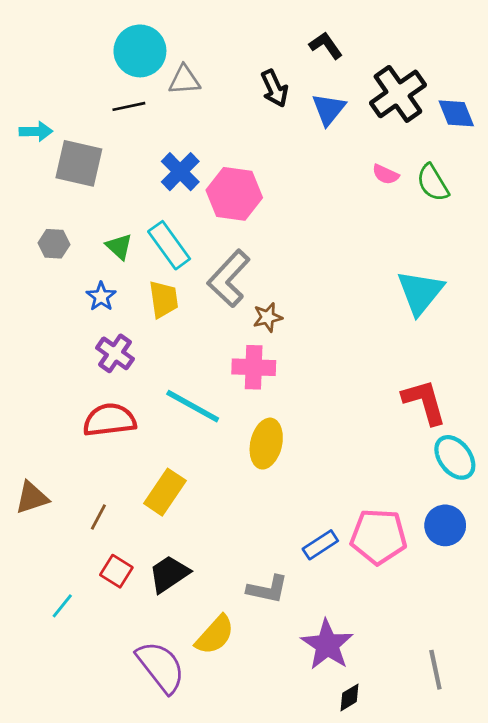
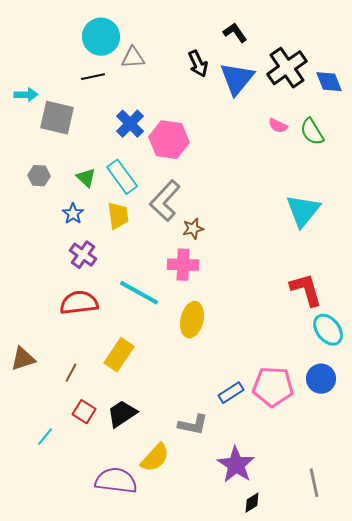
blue triangle: (329, 109) -> (237, 79), size x1.4
purple semicircle: (161, 667) -> (116, 481), turned -45

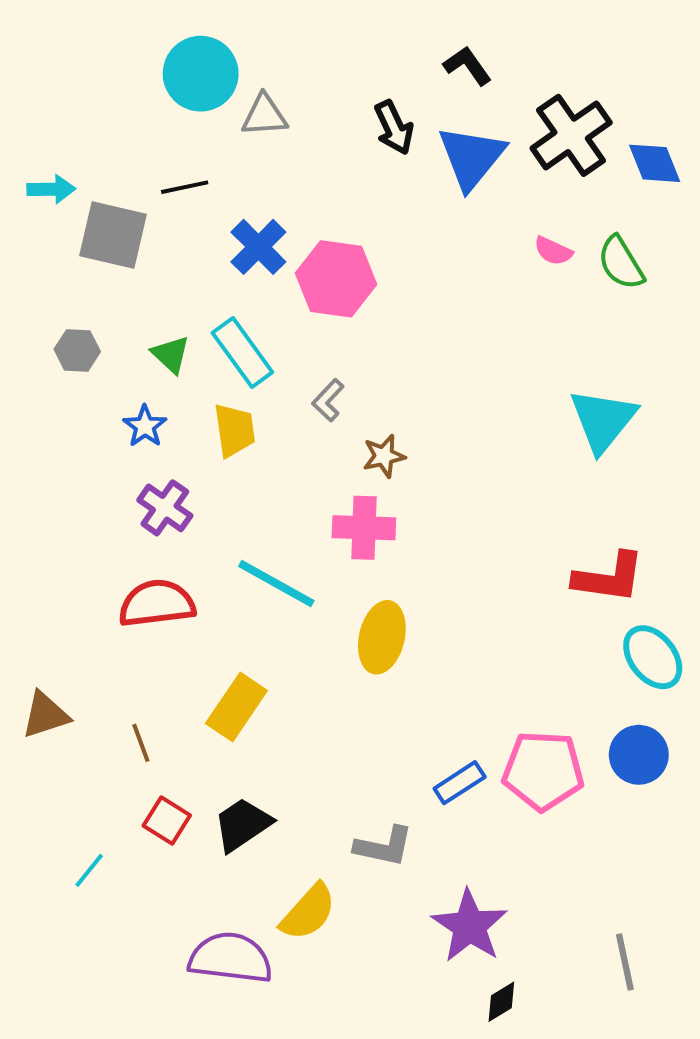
black line: (93, 77) -> (185, 187), moved
gray L-shape: (165, 201) -> (328, 400), size x0.5
red L-shape: (306, 290) -> (609, 578), turned 114
brown line: (71, 373) -> (141, 743), turned -48

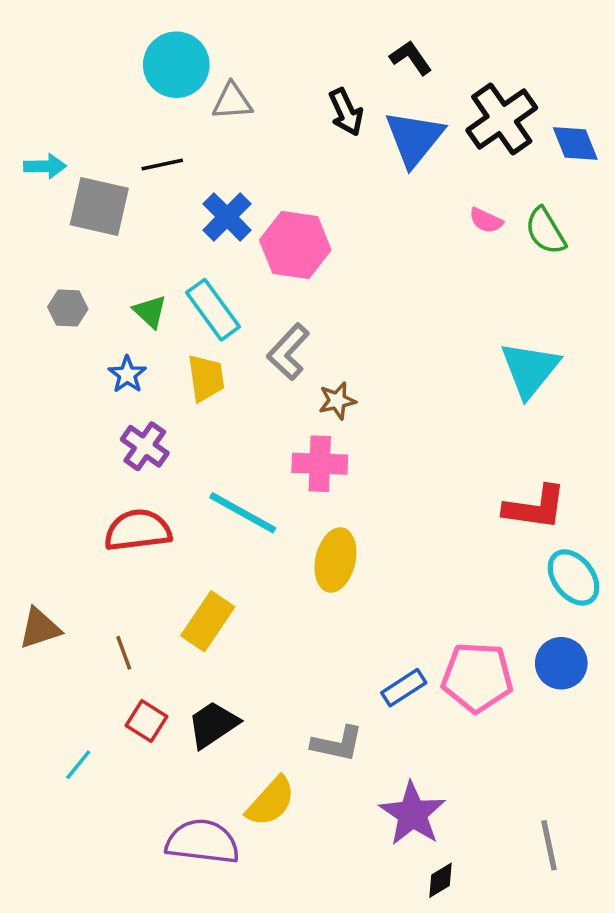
gray L-shape: (328, 400) -> (288, 352), size x1.5

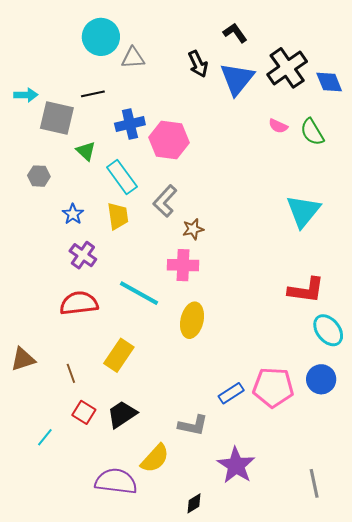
blue cross: (227, 217) -> (130, 124), turned 32
green triangle: (150, 311) -> (86, 151), moved
black diamond: (440, 880) -> (194, 503), moved

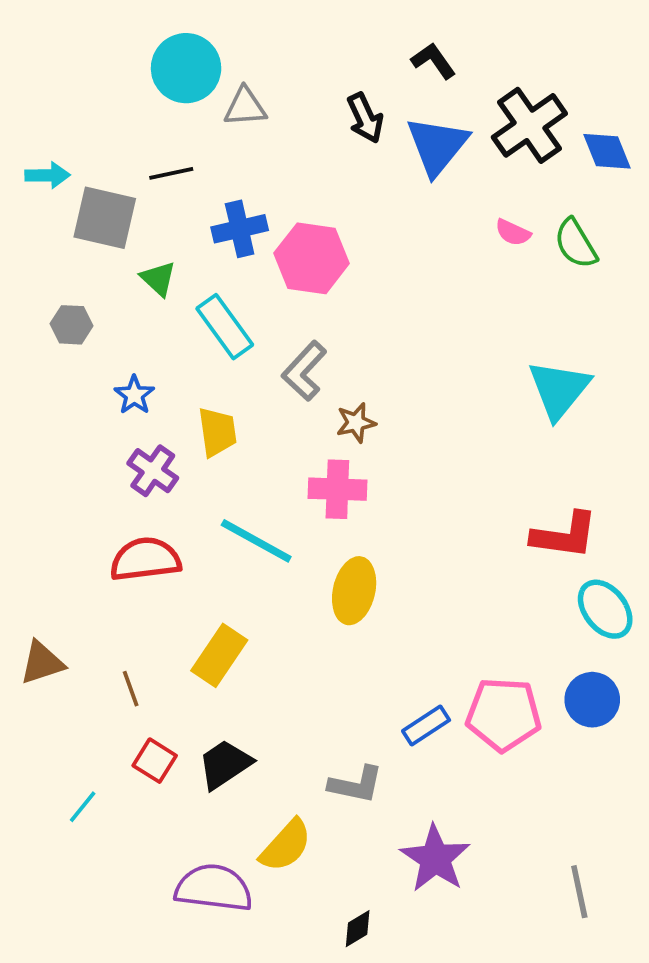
yellow trapezoid: (118, 216) -> (217, 432), moved

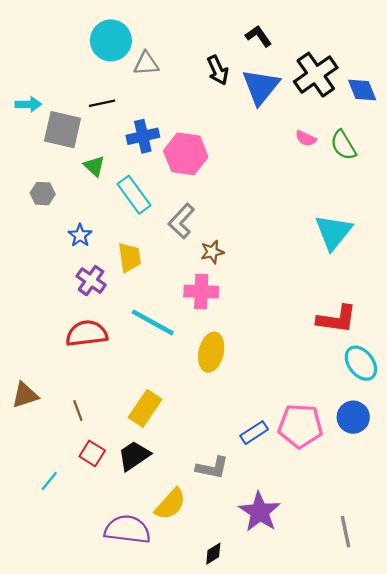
yellow rectangle: (219, 655) -> (145, 408), moved

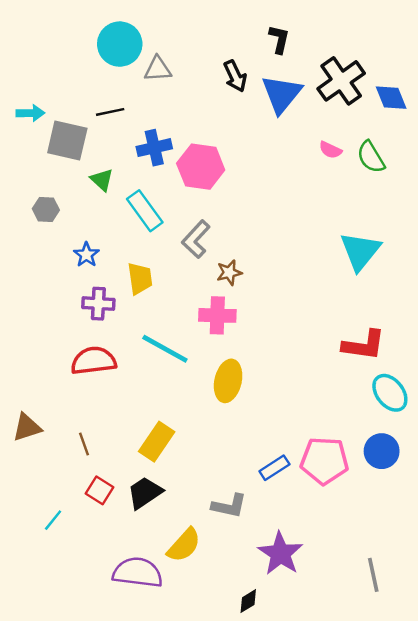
black L-shape: (258, 36) -> (279, 39), turned 48
purple cross: (91, 281) -> (98, 304), turned -32
black diamond: (213, 554) -> (248, 601), moved

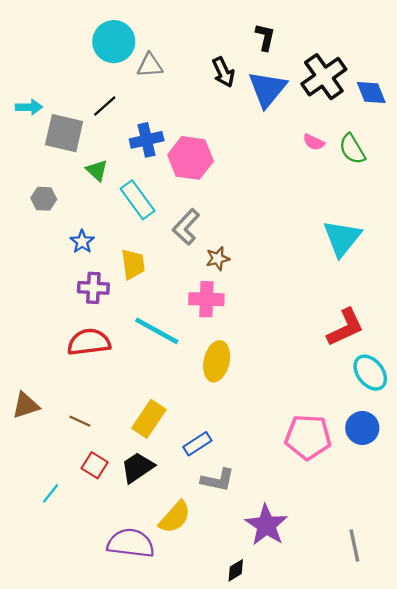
black line: (110, 112) -> (105, 106), turned -30
red L-shape: (364, 345) -> (345, 327), turned -33
brown line: (84, 444) -> (80, 421), turned -45
blue rectangle: (274, 468) -> (197, 444), moved

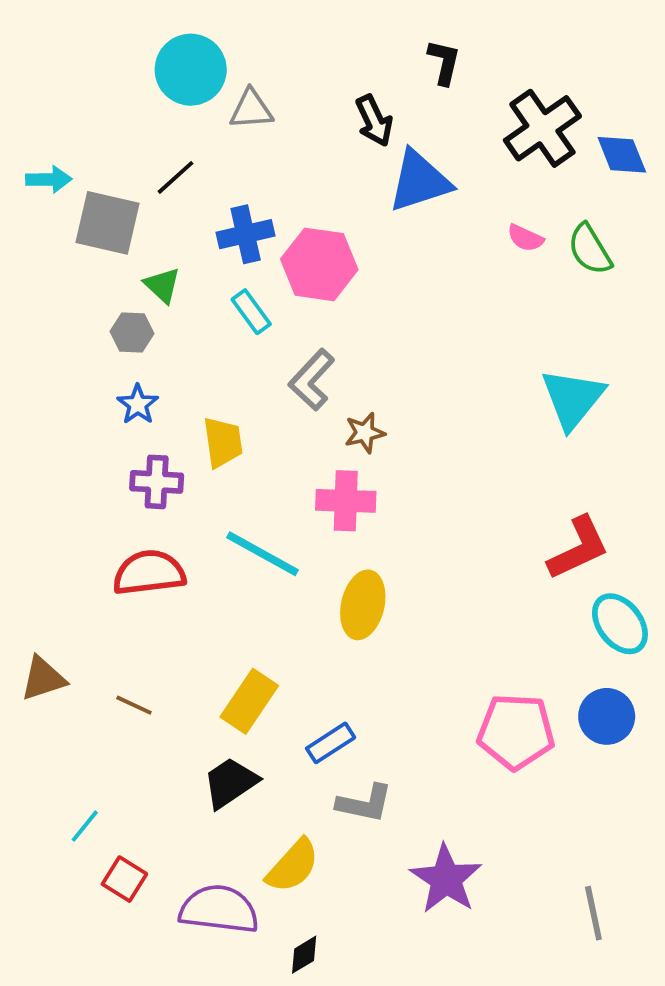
blue triangle: (267, 89) -> (419, 181), moved, turned 33
gray hexagon: (44, 199) -> (132, 333), moved
cyan rectangle: (137, 200) -> (251, 312), moved, size x0.7
red square: (95, 465) -> (124, 879), moved
black diamond: (236, 570) -> (304, 955), moved

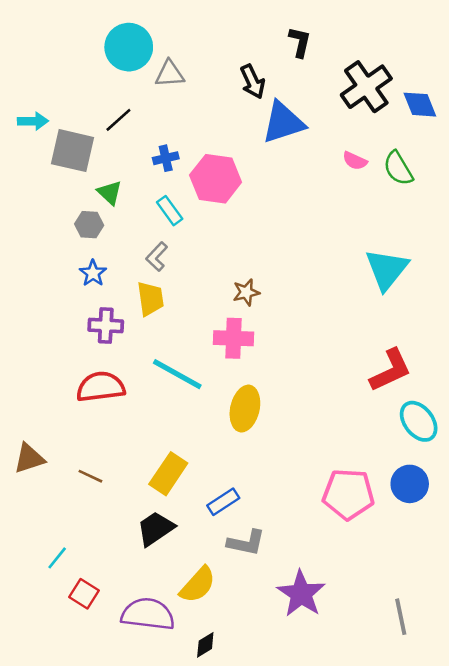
blue cross: (246, 234) -> (166, 158), size x0.7
gray L-shape: (312, 380) -> (157, 257), moved, size x0.7

